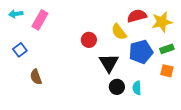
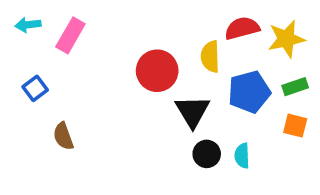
yellow semicircle: (119, 32) -> (210, 57), turned 36
red circle: (89, 40) -> (157, 71), size x1.5

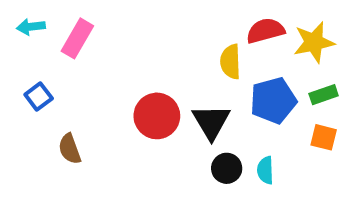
red circle: (157, 71) -> (157, 116), moved

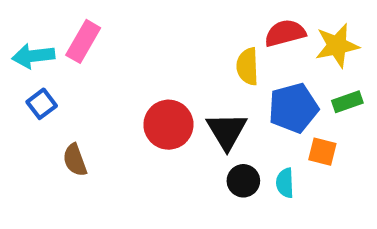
cyan arrow: (31, 27) -> (33, 56), moved, size x1.4
orange square: (324, 137) -> (322, 152), moved

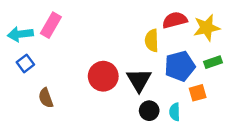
orange square: (322, 152) -> (198, 93), turned -30

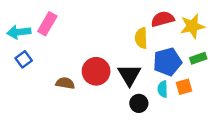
brown semicircle: (46, 98) -> (65, 83), moved, turned 120
cyan semicircle: (175, 112) -> (163, 89), moved

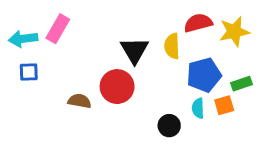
green rectangle: (198, 58) -> (241, 84), moved
blue square: (24, 59) -> (29, 72), turned 35
black triangle: (129, 75) -> (134, 50), moved

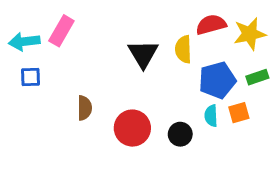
green rectangle: (241, 84) -> (257, 77), moved
red circle: (117, 87) -> (132, 128), moved
brown semicircle: (79, 101) -> (85, 108), turned 80

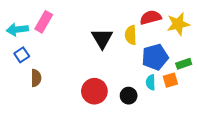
blue square: (31, 77) -> (22, 55), turned -32
green rectangle: (257, 77) -> (184, 64), moved
brown semicircle: (85, 108) -> (36, 78), moved

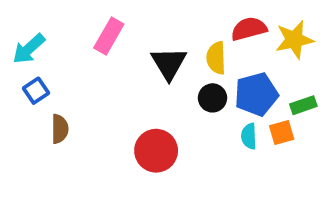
pink rectangle: (44, 22) -> (109, 36), moved
cyan arrow: (17, 30) -> (29, 49), turned -35
black circle: (129, 96) -> (213, 98), moved

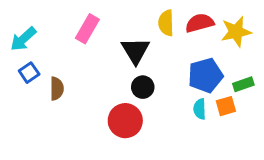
yellow semicircle: (216, 58) -> (166, 23), moved
black circle: (213, 98) -> (143, 87), moved
brown semicircle: (60, 129) -> (57, 89), moved

